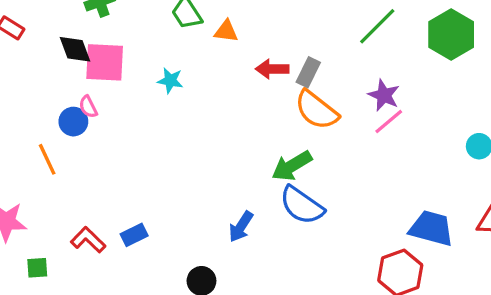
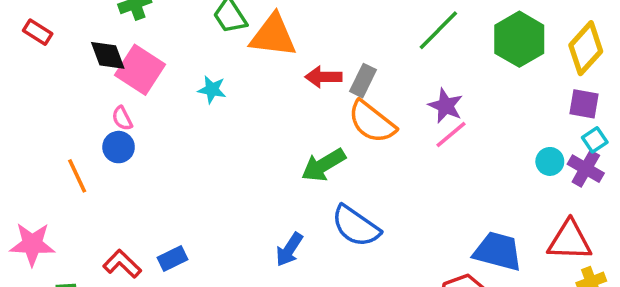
orange triangle: (226, 31) -> (273, 36), size x1.8
pink square: (105, 62) -> (140, 70), turned 30
blue circle: (73, 122) -> (119, 147), moved
green arrow: (292, 166) -> (323, 165), moved

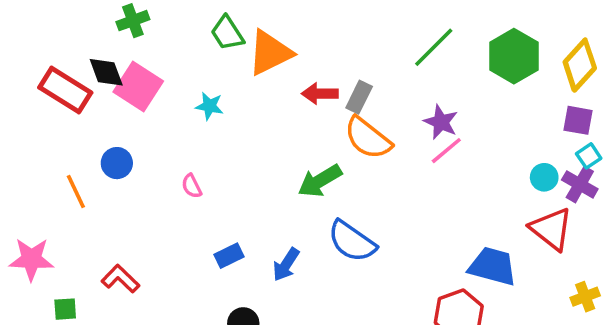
red rectangle: (38, 32) -> (65, 90), moved, size x1.8
orange triangle: (273, 36) -> (270, 53), turned -33
pink semicircle: (122, 118) -> (192, 186), moved
red triangle: (570, 241) -> (551, 229), moved, turned 36
blue rectangle: (172, 258) -> (229, 256), moved

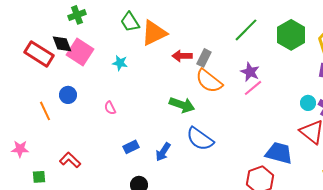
green arrow: (320, 181) -> (182, 105), turned -130
pink star: (31, 259) -> (20, 149), size x0.7

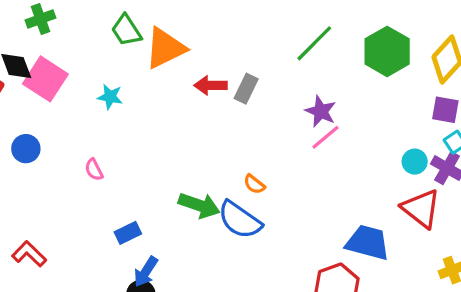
orange semicircle: (209, 81) -> (254, 184), moved, size x0.5
green arrow: (182, 105) -> (199, 205), moved
blue arrow: (163, 152) -> (146, 272), moved

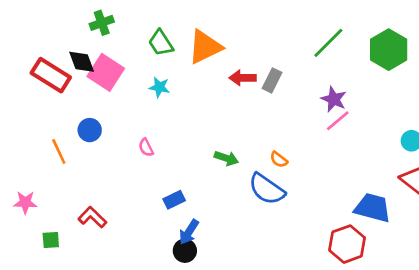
green trapezoid: (126, 30) -> (161, 43), moved
green arrow: (199, 205) -> (226, 158), moved, size x0.7

